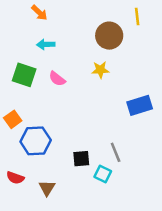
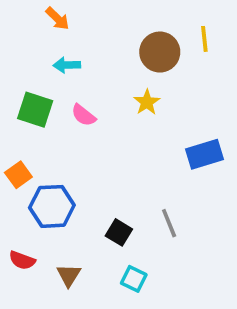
yellow line: (137, 17) -> (204, 39), moved
yellow star: (100, 70) -> (147, 102), turned -30
black square: (81, 159) -> (119, 232), turned 36
cyan square: (103, 174) -> (134, 279), moved

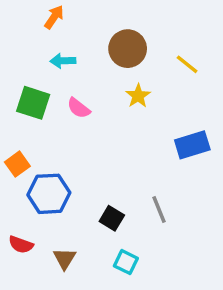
orange arrow: (57, 19) -> (54, 17), turned -100
yellow line: (204, 39) -> (187, 64), moved, turned -45
brown circle: (160, 52) -> (128, 49), moved

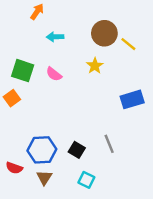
brown circle: (128, 49) -> (104, 33), moved
cyan arrow: (63, 61) -> (55, 37), moved
orange square: (17, 164) -> (12, 98), moved
blue hexagon: (49, 194) -> (42, 150), moved

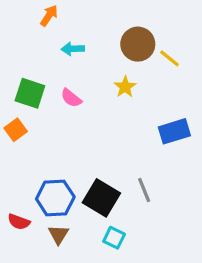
black square: (77, 150) -> (101, 198), size x1.6

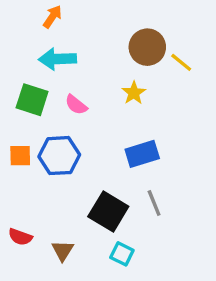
cyan arrow: (73, 49) -> (57, 59), moved, size x1.5
orange square: (16, 130) -> (20, 156), moved, turned 35
blue rectangle: (174, 131) -> (142, 154), moved
blue hexagon: (55, 198) -> (59, 156), moved

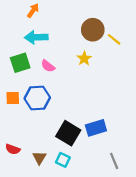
green square: (32, 100) -> (20, 63), turned -36
blue rectangle: (142, 154) -> (96, 128), moved
gray line: (154, 203) -> (114, 161), moved
cyan square: (122, 254) -> (63, 160), moved

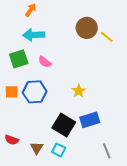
yellow star: (84, 59) -> (79, 91), moved

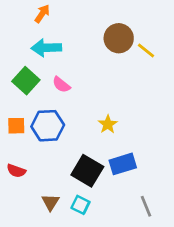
green square: (19, 59) -> (26, 81), turned -30
red semicircle: (12, 140) -> (16, 171), moved

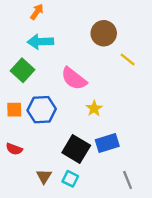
yellow line: (146, 51) -> (128, 60), moved
pink semicircle: (61, 85) -> (74, 79), moved, size x1.6

